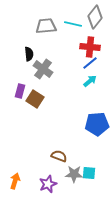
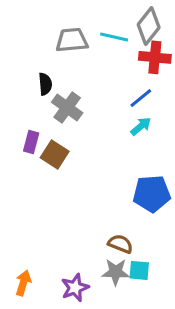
red cross: (90, 47) -> (155, 57), moved
brown semicircle: (59, 156) -> (120, 244), moved

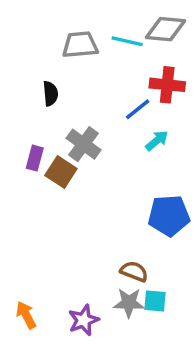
gray diamond: (149, 26) -> (165, 29), turned 57
red cross: (155, 57) -> (167, 85), moved
blue line: (141, 98) -> (138, 109), moved
gray cross: (67, 108) -> (84, 144), moved
orange arrow: (23, 283) -> (26, 315), turned -45

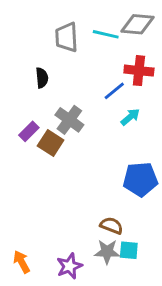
gray trapezoid: (80, 45) -> (67, 37), turned -88
purple rectangle: (35, 158) -> (29, 131), turned 30

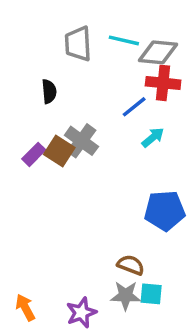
gray diamond: (138, 24) -> (158, 52), moved
brown square: (51, 143) -> (59, 151), moved

